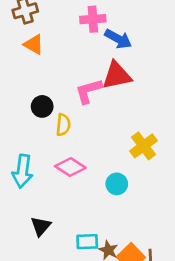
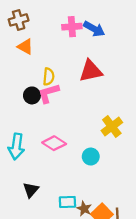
blue arrow: (118, 39) -> (94, 29), moved
pink L-shape: (89, 91) -> (49, 93), moved
yellow semicircle: (63, 125) -> (49, 77), moved

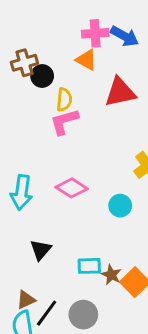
brown cross: (19, 20) -> (24, 63), moved
orange triangle: (25, 47) -> (86, 60), moved
black circle: (32, 95) -> (42, 76), moved

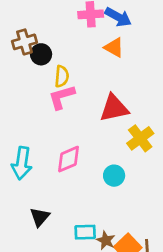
orange triangle: (86, 60) -> (114, 47), moved
red triangle: (120, 92) -> (114, 108), moved
pink diamond: (72, 188) -> (69, 159), turned -56

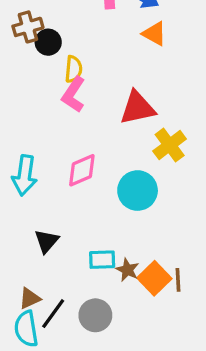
orange triangle: (114, 47) -> (154, 34), moved
pink L-shape: (62, 97) -> (73, 94), turned -40
cyan circle: (114, 176) -> (138, 191), size x1.5

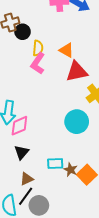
orange triangle: (154, 34) -> (66, 50), moved
pink diamond: (82, 170) -> (19, 126), moved
brown triangle: (30, 298) -> (27, 179), moved
gray circle: (95, 315) -> (39, 205), moved

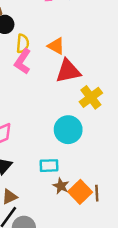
cyan rectangle: (55, 163) -> (49, 166), moved

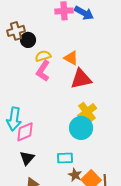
yellow semicircle: (23, 44) -> (43, 56), turned -112
yellow cross: (91, 97) -> (87, 112), moved

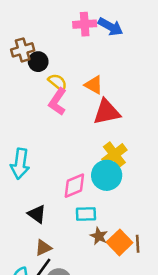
yellow semicircle: (43, 56) -> (58, 82), turned 56
pink diamond: (25, 132) -> (74, 186), moved
black triangle: (27, 158) -> (37, 214), turned -35

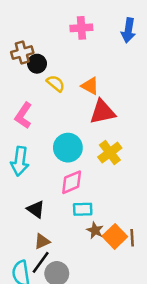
blue arrow: (110, 27) -> (128, 30), moved, turned 70
pink L-shape: (58, 102) -> (23, 116), moved
cyan circle: (107, 175) -> (68, 148), moved

